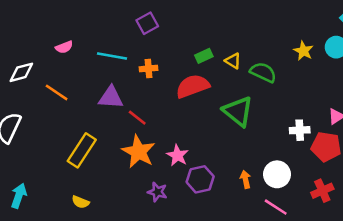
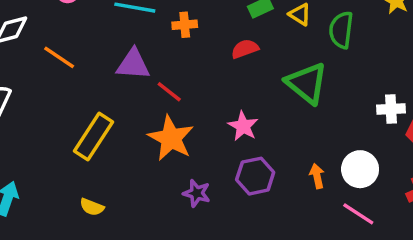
green semicircle: (263, 72) -> (341, 30), turned -108
red semicircle: (193, 86) -> (245, 49), size x0.6
pink star: (177, 155) -> (243, 126), moved

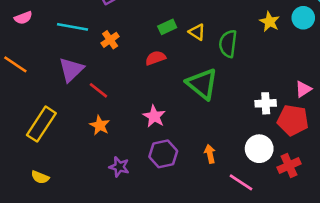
orange cross: (185, 25) -> (110, 40), turned -30
purple triangle: (133, 64) -> (71, 70), turned -48
orange star: (171, 138) -> (100, 125), size x0.6
white circle: (360, 169) -> (259, 149), moved

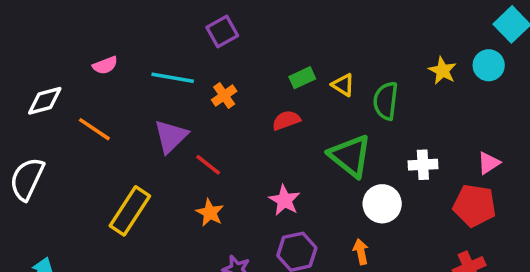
white cross: (266, 103) -> (423, 165), moved
white circle: (259, 149) -> (382, 204), moved

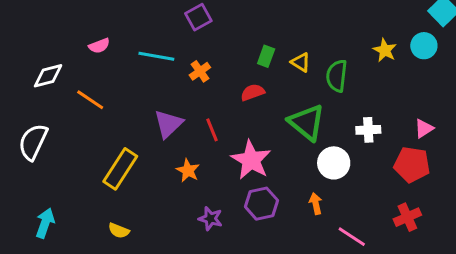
green rectangle: (302, 78) -> (266, 56), turned -45
purple triangle: (171, 136) -> (168, 124), moved
red line: (208, 165) -> (212, 130), moved, turned 30
pink star: (284, 200) -> (251, 160), size x1.5

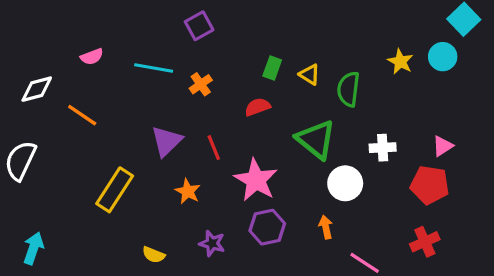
yellow semicircle: (119, 231) -> (154, 255), moved

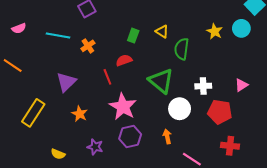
yellow triangle: (309, 74) -> (162, 31), moved
red line: (214, 148) -> (107, 77), moved
red pentagon: (430, 185) -> (220, 112), moved
red cross: (425, 242) -> (230, 146), turned 30

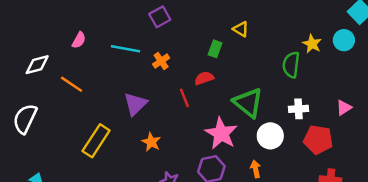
pink semicircle: (19, 28) -> (79, 40), turned -40
yellow triangle: (162, 31) -> (241, 29), moved
green semicircle: (182, 49) -> (291, 65), moved
pink star: (123, 107) -> (221, 133), moved

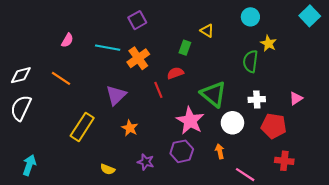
cyan circle: (344, 40) -> (250, 17), moved
orange cross: (161, 61) -> (138, 58), size x1.5
white diamond: (37, 65) -> (21, 75), moved

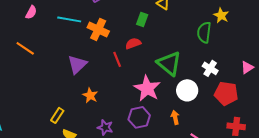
orange cross: (138, 58) -> (98, 29), turned -30
white cross: (257, 99) -> (210, 68), turned 35
yellow rectangle: (82, 127) -> (57, 115), moved, size x0.6

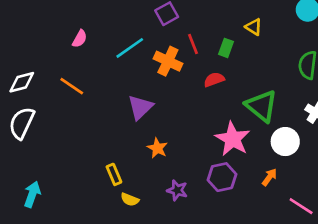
cyan line: (69, 19) -> (130, 48), turned -45
red line: (117, 59) -> (193, 44), moved
yellow rectangle: (57, 115) -> (114, 174), turned -56
orange arrow: (175, 117) -> (269, 177), turned 48

